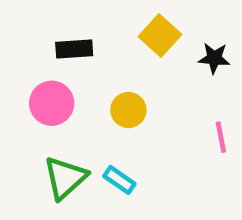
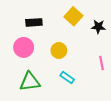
green triangle: (65, 178) -> (30, 82), turned 35
cyan rectangle: (119, 180) -> (67, 77), moved

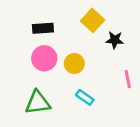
black star: (98, 27) -> (115, 40), moved
pink circle: (24, 47) -> (44, 58), moved

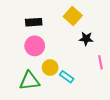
black star: (115, 40) -> (86, 39), moved
yellow circle: (74, 64) -> (50, 67), moved

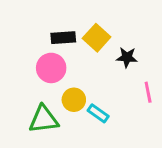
yellow square: (73, 16) -> (97, 38), moved
black rectangle: (34, 22) -> (63, 38), moved

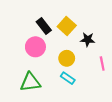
black rectangle: (63, 38) -> (44, 26), turned 56
yellow circle: (74, 100) -> (67, 58), moved

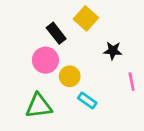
yellow square: (67, 26) -> (86, 18), moved
yellow circle: (67, 58) -> (70, 76), moved

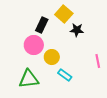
black rectangle: (56, 33) -> (42, 25), turned 63
black star: (113, 51) -> (77, 30), moved

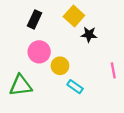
black rectangle: (42, 25) -> (35, 19), moved
green triangle: (29, 79) -> (21, 85), moved

